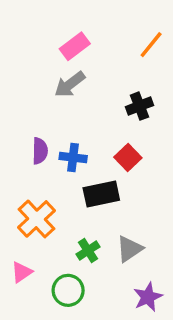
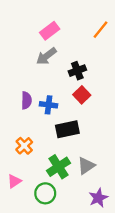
black cross: (139, 106) -> (77, 71), moved
red square: (128, 158) -> (82, 95), moved
orange cross: (37, 219) -> (24, 146), size x0.7
green cross: (88, 250) -> (59, 167), size x1.5

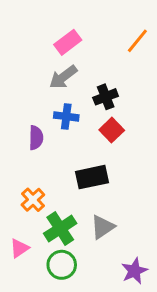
blue cross: (49, 105) -> (66, 116), moved
gray triangle: (86, 166) -> (103, 227), moved
green cross: (59, 167) -> (60, 228), moved

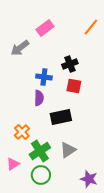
gray arrow: (63, 77) -> (20, 48), moved
red square: (112, 130) -> (74, 86), turned -35
purple semicircle: (36, 138) -> (39, 98), moved
purple star: (134, 271) -> (89, 179), turned -30

